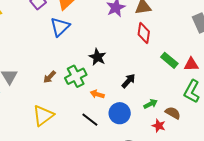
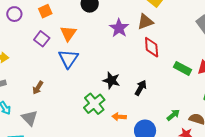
brown arrow: (50, 77) -> (38, 88), moved
black arrow: (128, 81) -> (141, 88), moved

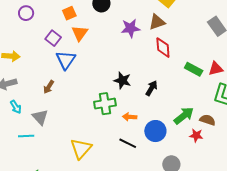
orange square: (45, 11) -> (69, 13), moved
purple star: (119, 28) -> (130, 28), turned 30
blue triangle: (68, 59) -> (66, 60), moved
green cross: (94, 104) -> (105, 104), turned 30
green arrow: (173, 115) -> (184, 116), size x1.5

